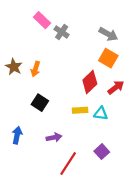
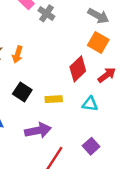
yellow rectangle: (80, 110) -> (54, 99), moved
purple arrow: (54, 137) -> (38, 130), size x1.5

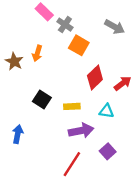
orange square: (98, 42) -> (79, 45), moved
orange arrow: (17, 54) -> (37, 53), moved
purple arrow: (38, 130) -> (81, 131), moved

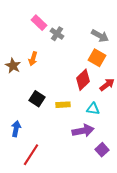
orange square: (79, 45) -> (97, 58), moved
purple arrow: (81, 131) -> (83, 131), moved
purple square: (108, 151) -> (102, 150), moved
red line: (72, 164) -> (31, 155), moved

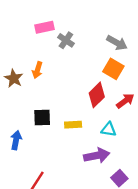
pink rectangle: (39, 23) -> (45, 27), turned -56
black square: (37, 99) -> (42, 118), turned -35
blue arrow: (16, 129) -> (16, 140), moved

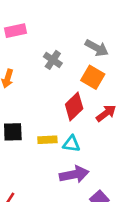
gray cross: (66, 40) -> (53, 60), moved
cyan triangle: (109, 129) -> (71, 144), moved

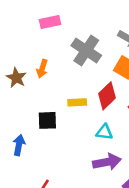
gray cross: (53, 60) -> (86, 51), size x1.6
yellow rectangle: (47, 140) -> (77, 102), moved

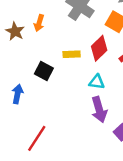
black square: (47, 120) -> (44, 71), turned 30
purple arrow: (107, 162) -> (99, 110), turned 85

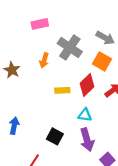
orange arrow: (39, 23) -> (44, 60), moved
black square: (44, 71) -> (55, 136), moved

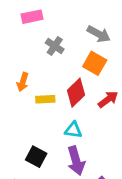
pink rectangle: (40, 24) -> (32, 17), moved
gray cross: (70, 47) -> (55, 46), size x0.6
orange arrow: (44, 60) -> (23, 82), moved

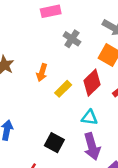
yellow rectangle: (45, 99) -> (63, 89), turned -42

